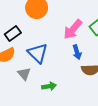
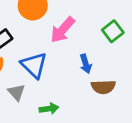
pink arrow: (73, 29) -> (63, 30), moved

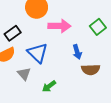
pink arrow: (63, 30) -> (59, 26), turned -130
green arrow: (49, 109) -> (49, 86), turned 152

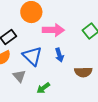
blue arrow: (77, 52) -> (59, 55), moved

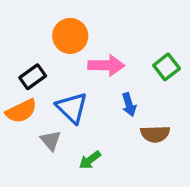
blue arrow: (59, 55) -> (129, 105), moved

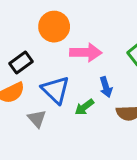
green arrow: (90, 160) -> (84, 107), moved

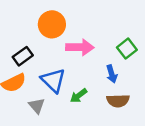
blue arrow: (106, 87) -> (112, 74), moved

